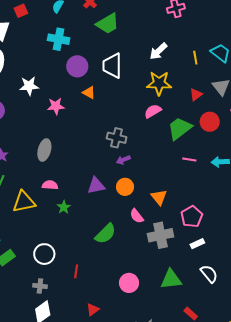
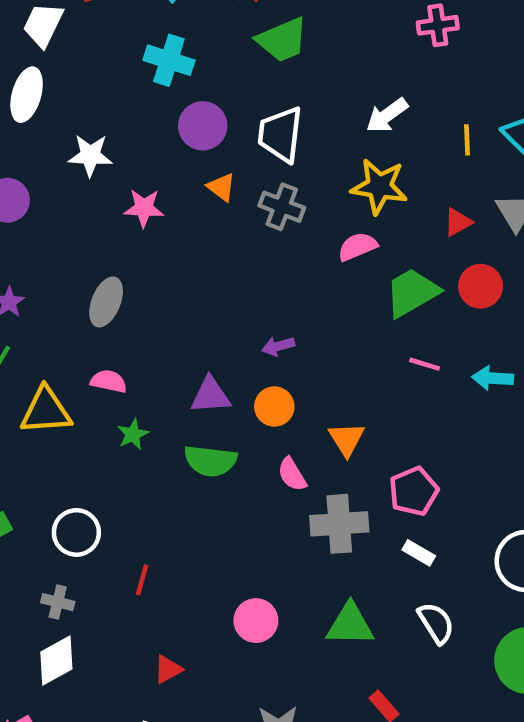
gray cross: (117, 138) -> (282, 207), moved
green semicircle: (106, 234) -> (210, 461), moved, turned 45
white rectangle: (197, 244) -> (419, 553), turned 48

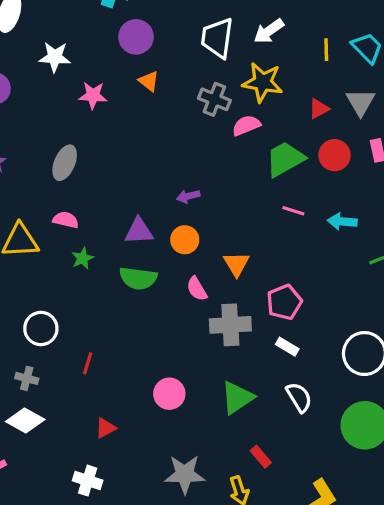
white trapezoid: (280, 134) -> (217, 38), moved
gray cross: (282, 207) -> (214, 99), moved
green triangle: (350, 625) -> (237, 398), turned -36
white diamond: (56, 661) -> (25, 421), turned 57

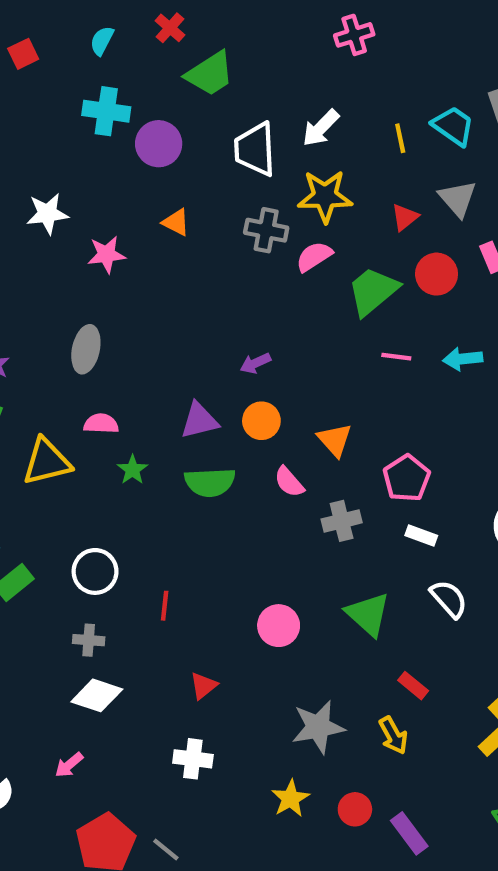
purple circle: (136, 37) -> (159, 144), moved
gray cross: (230, 325) -> (342, 521), size x0.7
green triangle: (237, 398) -> (368, 614), turned -33

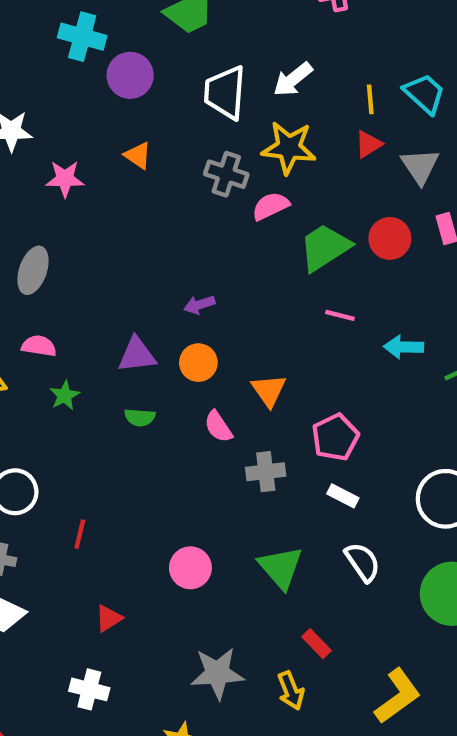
red triangle: (405, 217) -> (368, 144), moved
cyan arrow: (463, 359) -> (404, 347), moved
green semicircle: (210, 482) -> (140, 417), size x0.6

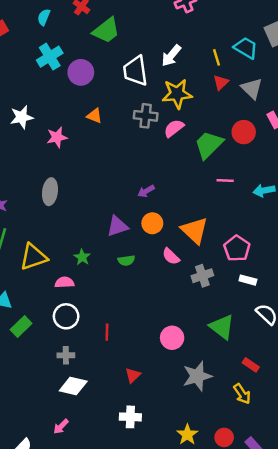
cyan cross: (82, 37) -> (50, 57), turned -35
pink semicircle: (39, 346) -> (64, 282), moved
orange triangle: (269, 390) -> (195, 230), size x1.4
gray star: (217, 673) -> (197, 376), moved

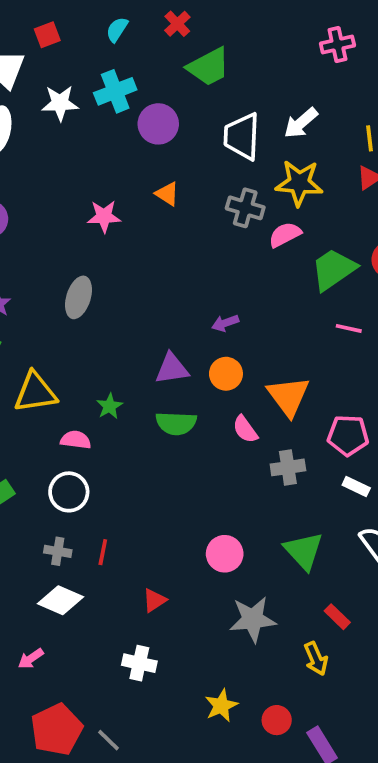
white star: (22, 117) -> (60, 103), moved
pink pentagon: (237, 248) -> (348, 435), turned 30
green semicircle: (126, 260) -> (176, 423), size x1.5
red line: (107, 332) -> (103, 552), moved

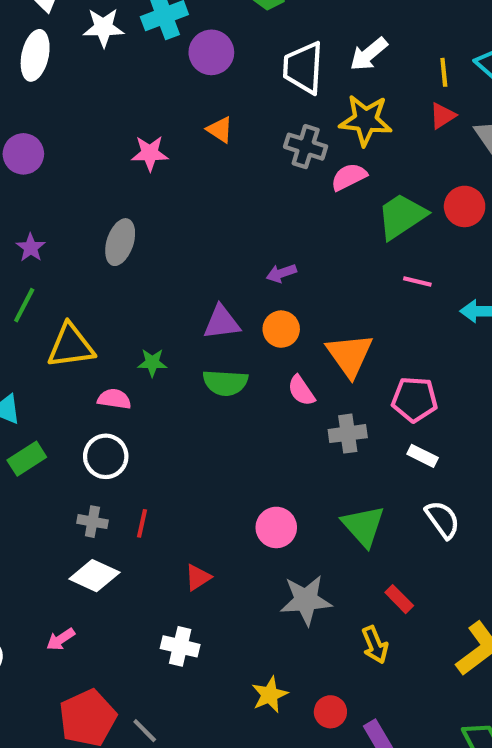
green star: (110, 406) -> (152, 363), turned 30

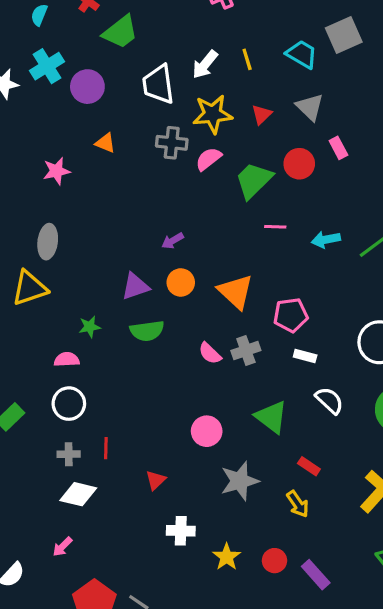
yellow line: (444, 72) -> (247, 59), moved
red triangle: (443, 116) -> (262, 114), moved
yellow triangle: (71, 346) -> (30, 288), moved
pink semicircle: (301, 391) -> (210, 353), moved
white cross: (180, 646) -> (181, 531), moved

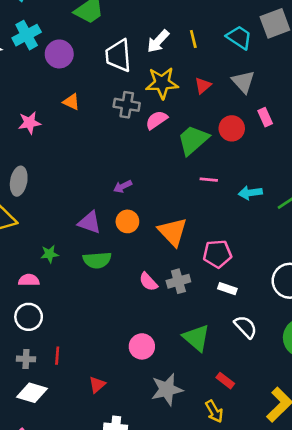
purple triangle: (135, 286) -> (89, 223), turned 35

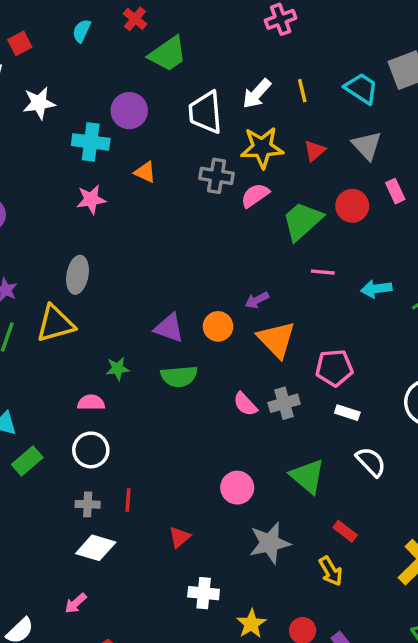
cyan cross: (27, 35) -> (91, 142), moved, turned 36
purple arrow: (123, 186) -> (257, 300), moved

